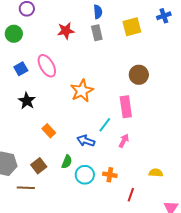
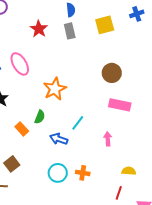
red star: (66, 31) -> (39, 29), turned -30
pink rectangle: (126, 107) -> (120, 105), moved, turned -70
pink arrow: (124, 141) -> (108, 139), moved, turned -32
green semicircle: (67, 162) -> (40, 117), moved
red line: (131, 195) -> (119, 193), moved

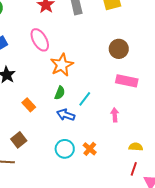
pink ellipse: (20, 64) -> (40, 40), moved
green semicircle: (40, 117) -> (60, 93), moved
orange cross: (83, 173) -> (90, 149), turned 32
red line: (119, 193) -> (134, 169), moved

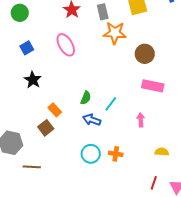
orange star: (62, 65) -> (115, 33), moved, turned 30
brown square: (19, 140) -> (46, 128), moved
orange cross: (90, 149) -> (116, 154), turned -32
red line: (134, 169) -> (154, 183), moved

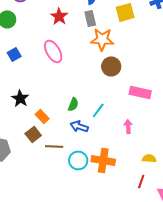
brown circle: (145, 54) -> (111, 66), moved
black star: (33, 80) -> (20, 98), moved
orange cross: (116, 154) -> (103, 160), size x1.6
brown line: (32, 167) -> (54, 146), moved
red line: (154, 183) -> (141, 181), moved

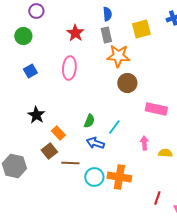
pink ellipse: (53, 51) -> (69, 68), turned 35
yellow semicircle: (149, 158) -> (165, 153), moved

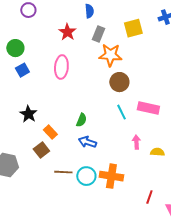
blue semicircle: (107, 14) -> (89, 11), moved
gray rectangle: (106, 35) -> (98, 34), turned 35
green circle: (23, 36) -> (15, 48), moved
cyan line: (114, 127) -> (121, 112), moved, turned -63
brown line: (70, 163) -> (63, 172), moved

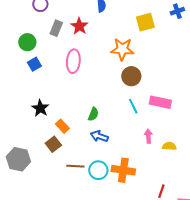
gray rectangle: (98, 34) -> (56, 28), moved

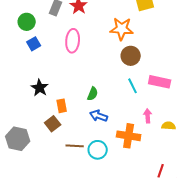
orange rectangle: (62, 126) -> (62, 106), turned 32
orange cross: (123, 170) -> (129, 136), moved

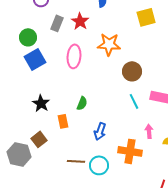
orange star: (122, 29) -> (109, 44), moved
blue square: (34, 44) -> (35, 59), size x1.5
green semicircle: (93, 94) -> (82, 103), moved
blue arrow: (99, 116) -> (100, 131), turned -90
brown square: (53, 124) -> (39, 139), moved

